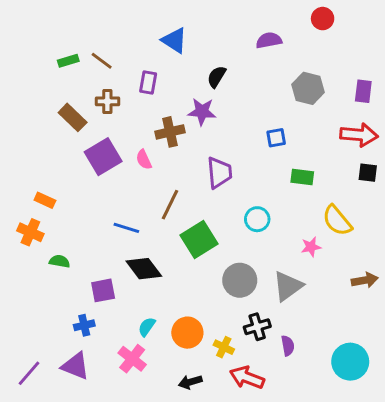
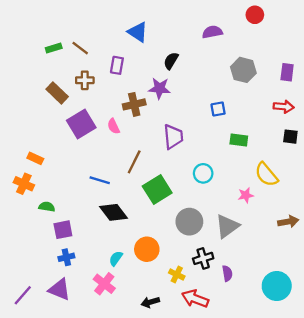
red arrow: (359, 135) -> (284, 107), size x0.7
purple square: (103, 290) -> (63, 230), moved
orange circle: (187, 333) -> (147, 249), moved

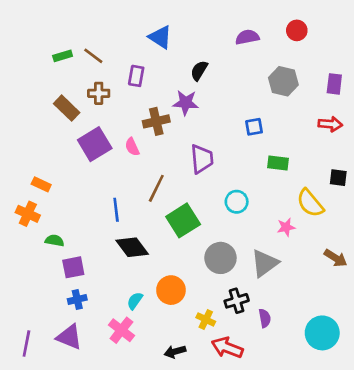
red circle: (255, 15) -> (297, 30), moved
black square: (290, 137) -> (338, 178), moved
blue line: (100, 180) -> (116, 210), turned 66
brown arrow: (288, 222) -> (336, 258), turned 42
purple line: (23, 295) -> (26, 344), turned -30

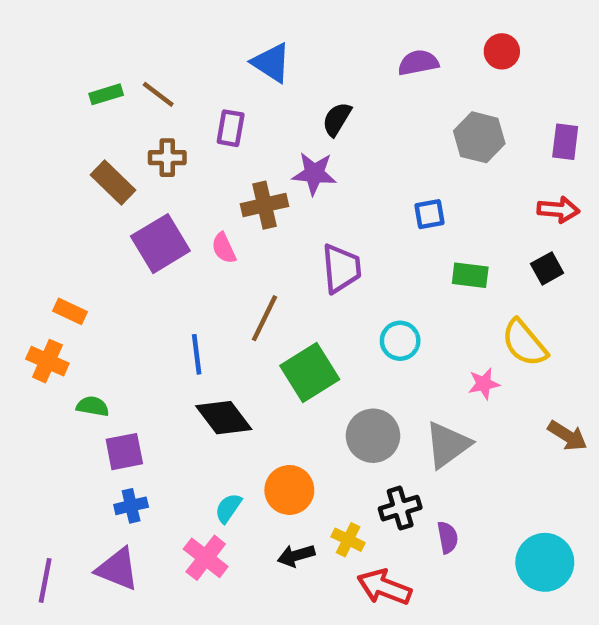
black square: (338, 178) -> (547, 268), moved, turned -36
black arrow: (175, 352) -> (296, 556), moved

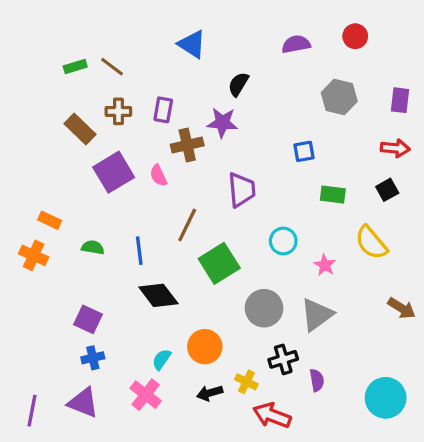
purple rectangle: (231, 128) -> (163, 110), moved
pink star: (484, 384) -> (325, 265), moved, turned -30
green semicircle: (93, 406) -> (93, 247), moved
purple square: (124, 452) -> (88, 319), turned 36

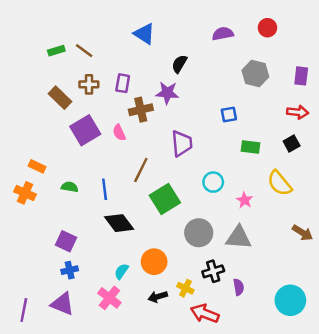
gray triangle: (317, 315) -> (239, 238), turned 40

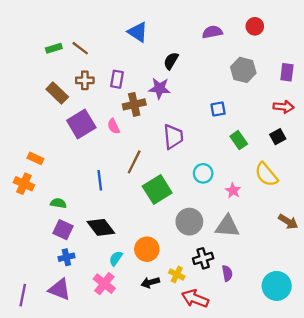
green rectangle: (251, 147) -> (239, 140), turned 48
green semicircle: (70, 187) -> (58, 203), moved
black diamond: (119, 223) -> (101, 227), moved

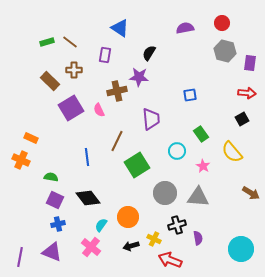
gray hexagon: (243, 70) -> (225, 51), moved
purple rectangle: (117, 79) -> (105, 55), moved
green rectangle: (239, 140) -> (201, 134), moved

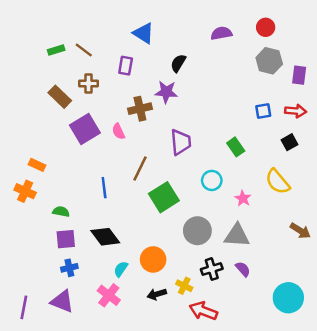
blue square: (190, 95) -> (263, 111), moved
green rectangle: (201, 134) -> (236, 147), moved
purple square: (55, 200) -> (66, 239), turned -30
purple semicircle: (198, 238) -> (243, 269), moved, turned -32

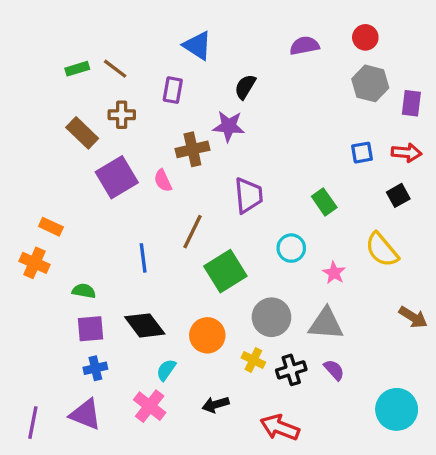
orange circle: (153, 259) -> (207, 335), moved
yellow cross: (184, 286) -> (253, 360), moved

